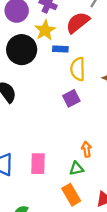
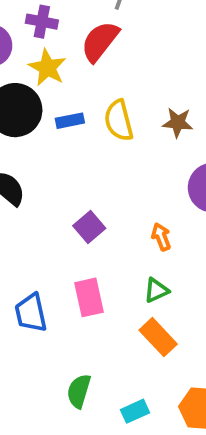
blue rectangle: (60, 49) -> (70, 121), moved
purple square: (71, 98) -> (89, 227), moved
orange arrow: (87, 149) -> (161, 237), moved

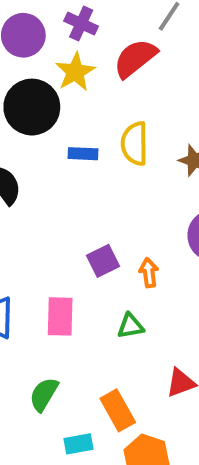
blue rectangle: (70, 121) -> (83, 154), moved
purple square: (89, 227) -> (103, 261), moved
orange rectangle: (158, 337) -> (118, 410), moved
green semicircle: (79, 391) -> (44, 394), moved

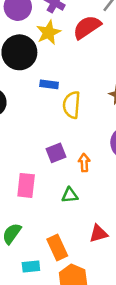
yellow semicircle: (135, 144) -> (72, 105), moved

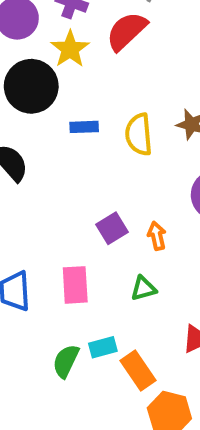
yellow semicircle: (72, 105) -> (139, 134), moved
cyan rectangle: (31, 266) -> (103, 347), moved

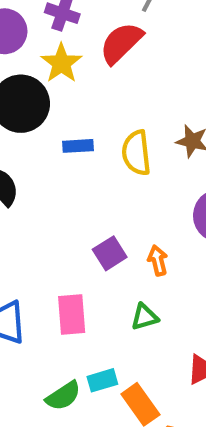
green semicircle: (66, 361) -> (63, 396), turned -148

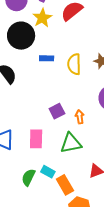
green triangle: (145, 317) -> (71, 143), size x1.6
cyan rectangle: (102, 380) -> (48, 172), turned 40
green semicircle: (63, 396) -> (28, 177), turned 144

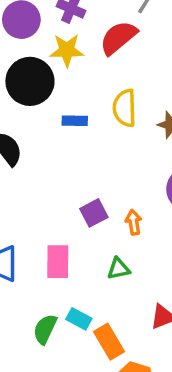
yellow star: (42, 18) -> (67, 50), turned 30
yellow semicircle: (74, 64) -> (125, 108), moved
green triangle: (71, 143) -> (119, 269), size x0.6

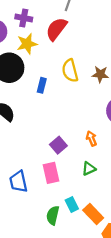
blue rectangle: (75, 121) -> (42, 85), turned -64
purple square: (94, 213) -> (58, 145), moved
cyan rectangle: (79, 319) -> (72, 204), turned 48

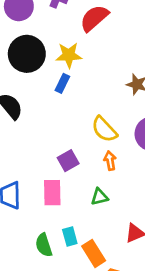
yellow star: (27, 44) -> (69, 55), moved
yellow semicircle: (70, 71) -> (104, 129), moved, turned -40
green semicircle: (53, 215) -> (44, 245), turned -42

